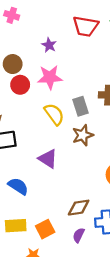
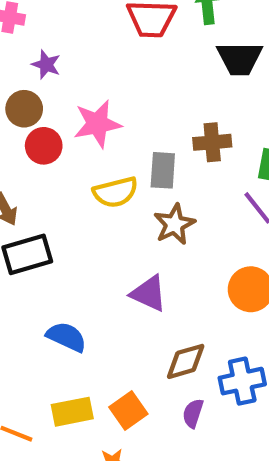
purple star: (49, 45) -> (46, 65), moved
gray rectangle: (81, 106) -> (163, 170), turned 30
yellow semicircle: (54, 114) -> (115, 192), turned 120
purple triangle: (48, 159) -> (149, 293), moved

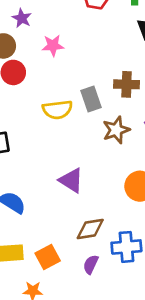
pink star: (97, 124) -> (53, 46), moved, size x0.7
gray rectangle: (163, 170) -> (91, 99), turned -30
brown star: (174, 224) -> (116, 130), moved

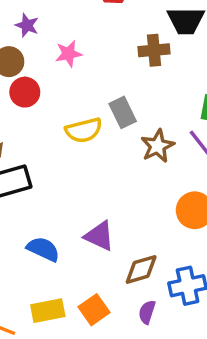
brown cross: (127, 84) -> (154, 50), moved
purple triangle: (71, 180) -> (99, 236), moved

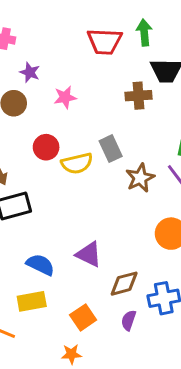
red circle: (25, 92) -> (46, 147), moved
yellow rectangle: (48, 311) -> (32, 301), moved

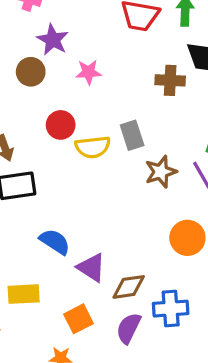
purple star: (30, 72) -> (53, 40), size x1.4
purple triangle: (89, 254) -> (91, 268), moved
blue semicircle: (40, 265) -> (55, 242), moved
purple semicircle: (129, 320) -> (129, 328), size x1.4

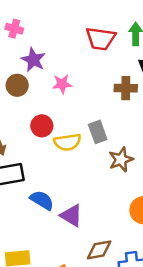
blue semicircle: (55, 242) -> (42, 200), moved
purple triangle: (91, 268) -> (71, 215), moved

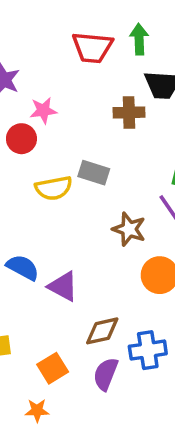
red circle: (42, 126) -> (21, 139), moved
gray rectangle: (98, 132) -> (94, 173), turned -50
brown star: (121, 160) -> (129, 229), moved, turned -30

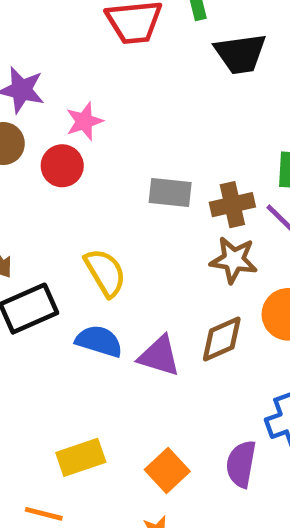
brown cross: (129, 112) -> (232, 205), moved
yellow semicircle: (54, 188) -> (105, 273), moved, turned -99
brown diamond: (102, 331) -> (222, 339), moved

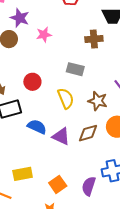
red circle: (62, 166) -> (32, 82), moved
brown cross: (232, 205) -> (94, 39), moved
yellow semicircle: (105, 273) -> (66, 98), moved

